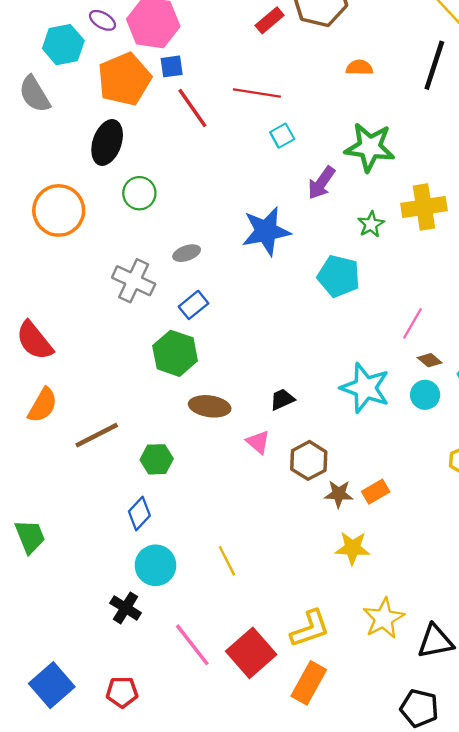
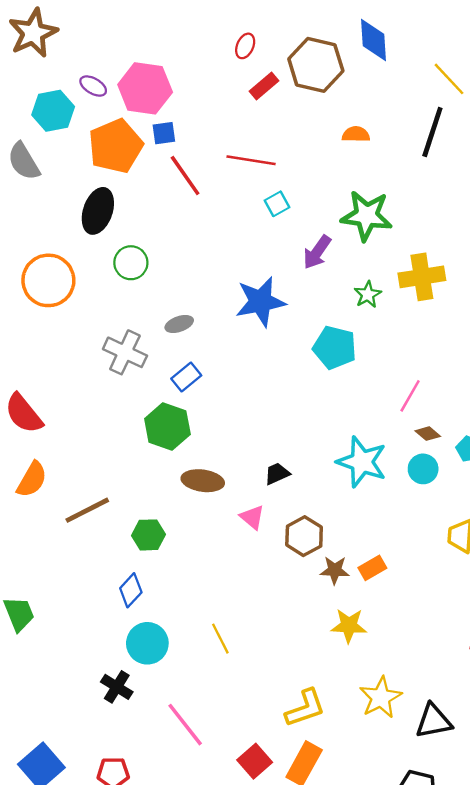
red square: (251, 653) -> (255, 761), moved, size x0.7

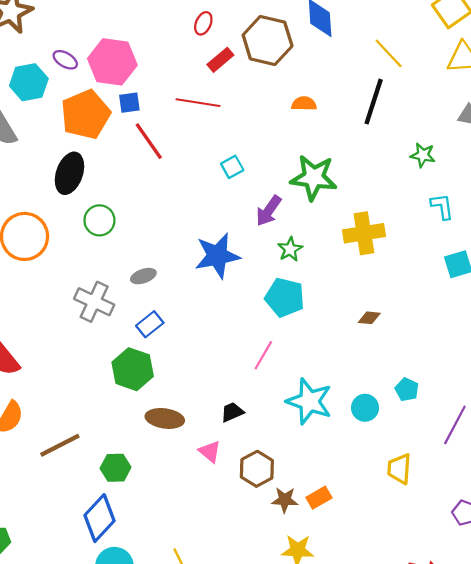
red line: (251, 160) -> (198, 103), moved
green star: (368, 295) -> (290, 249), moved
pink line: (410, 396) -> (263, 355), moved
brown diamond: (428, 434) -> (369, 318), moved, turned -35
blue diamond: (131, 590) -> (99, 518), size x1.5

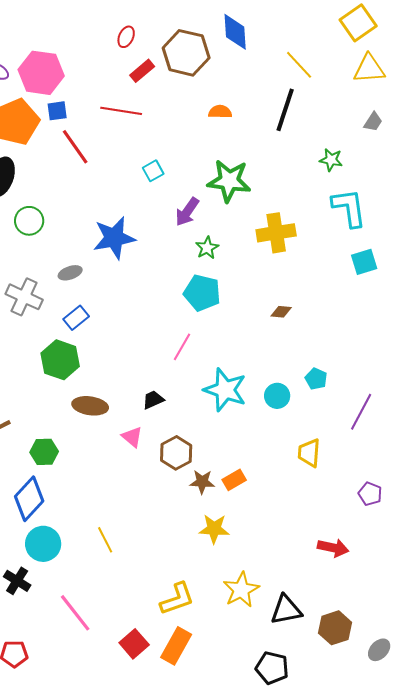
cyan L-shape: (442, 206) -> (349, 208), size x1.6
blue star: (217, 256) -> (114, 238), moved

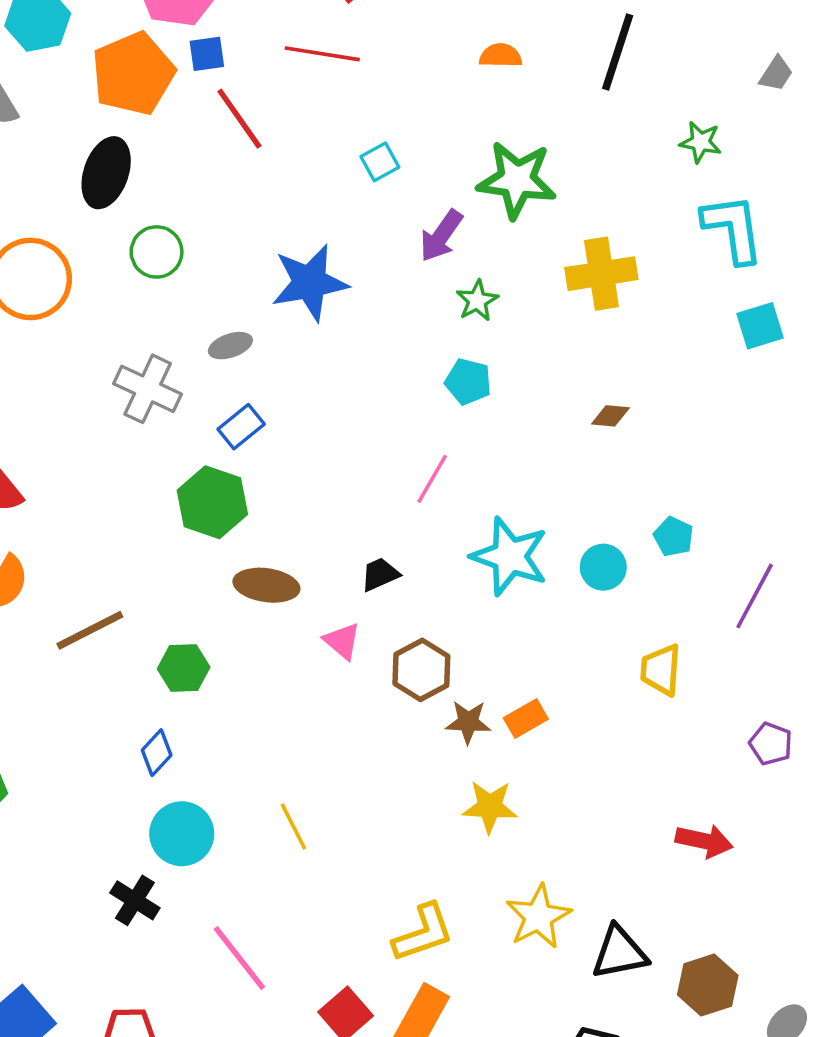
cyan pentagon: (202, 293) -> (468, 382), size x0.7
blue diamond: (29, 499) -> (157, 753), size x0.6

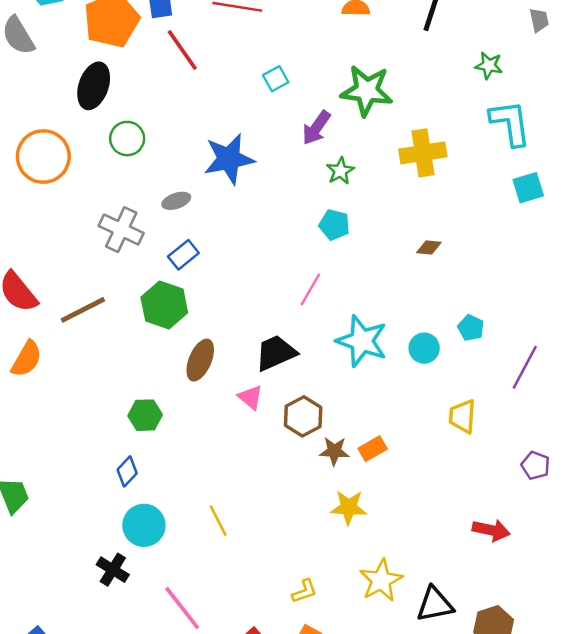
gray trapezoid: (776, 74) -> (539, 20), turned -45
black trapezoid: (380, 574) -> (276, 353), size x1.6
brown ellipse: (266, 585) -> (200, 360), turned -75
brown line: (90, 630) -> (83, 310), moved
yellow L-shape: (423, 933) -> (304, 591), size x0.6

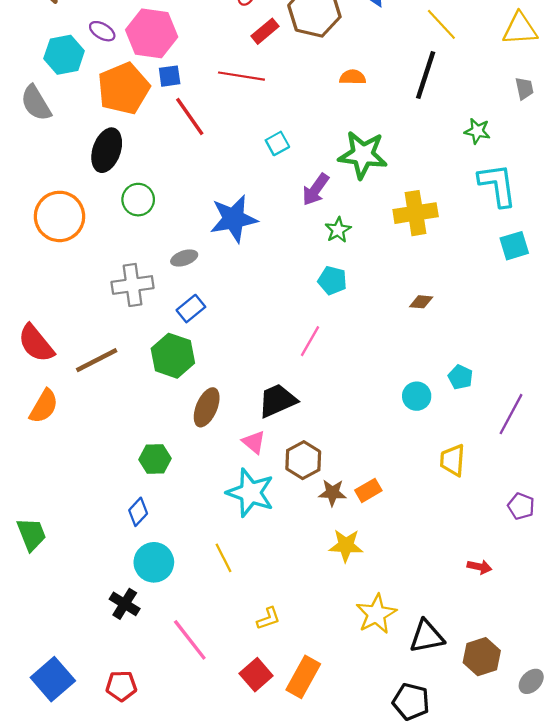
gray cross: (121, 230) -> (133, 285), turned -33
cyan star: (362, 341) -> (250, 493), moved
red arrow: (491, 530) -> (480, 567), size x0.7
yellow L-shape: (304, 591) -> (268, 618), moved

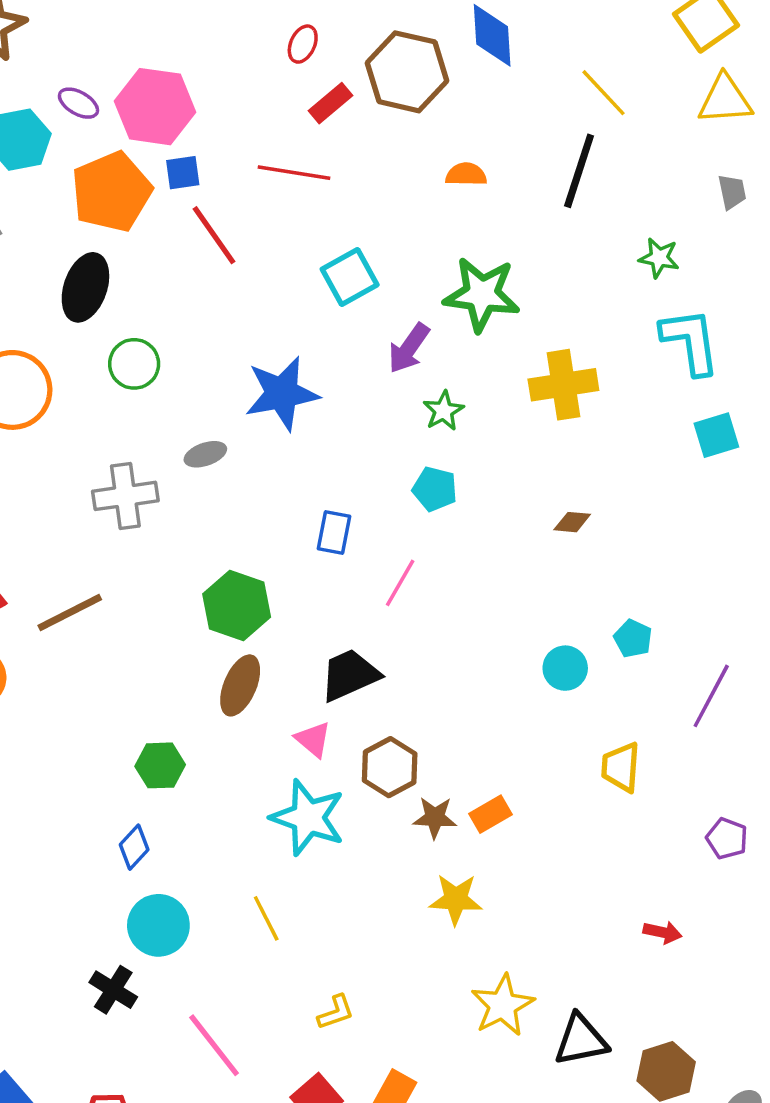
cyan square: (277, 143) -> (350, 277), size x1.5
blue rectangle: (191, 309) -> (334, 532), moved, turned -40
green hexagon: (173, 356) -> (237, 605), moved

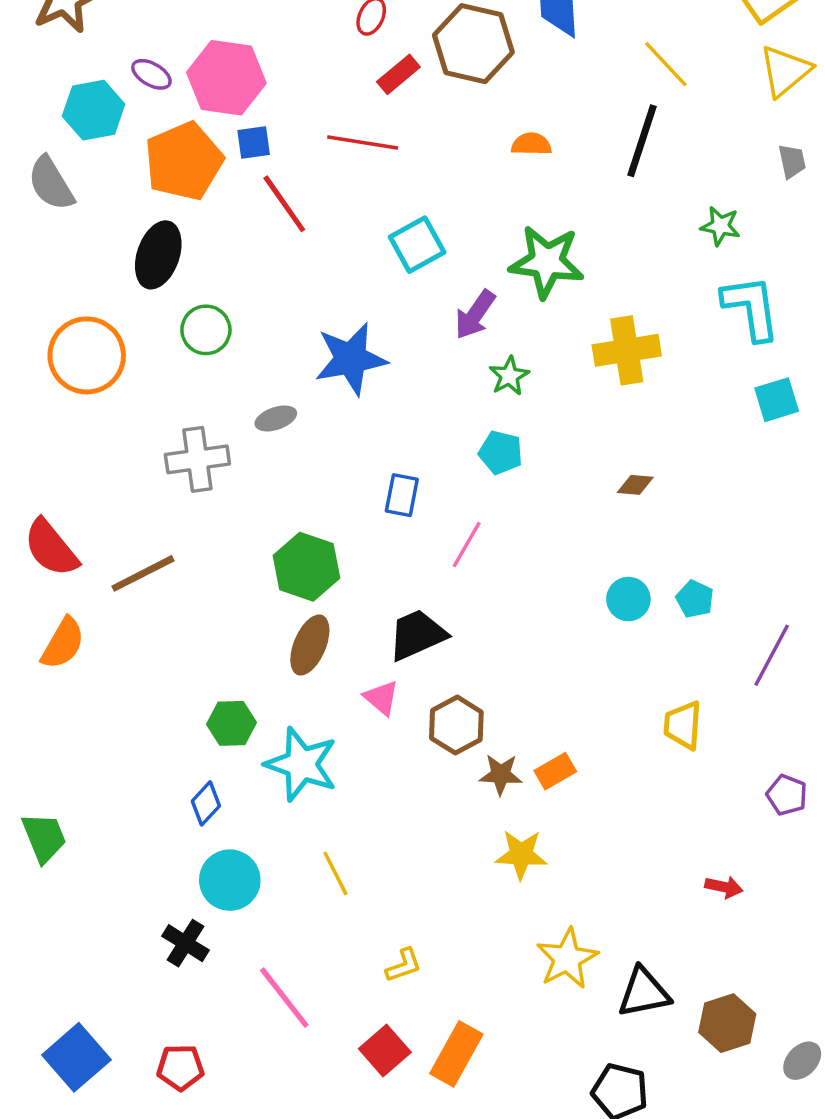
yellow triangle: (725, 100) -> (785, 71), turned -36
cyan circle: (565, 668) -> (628, 599), moved
cyan star: (308, 818) -> (301, 764), moved

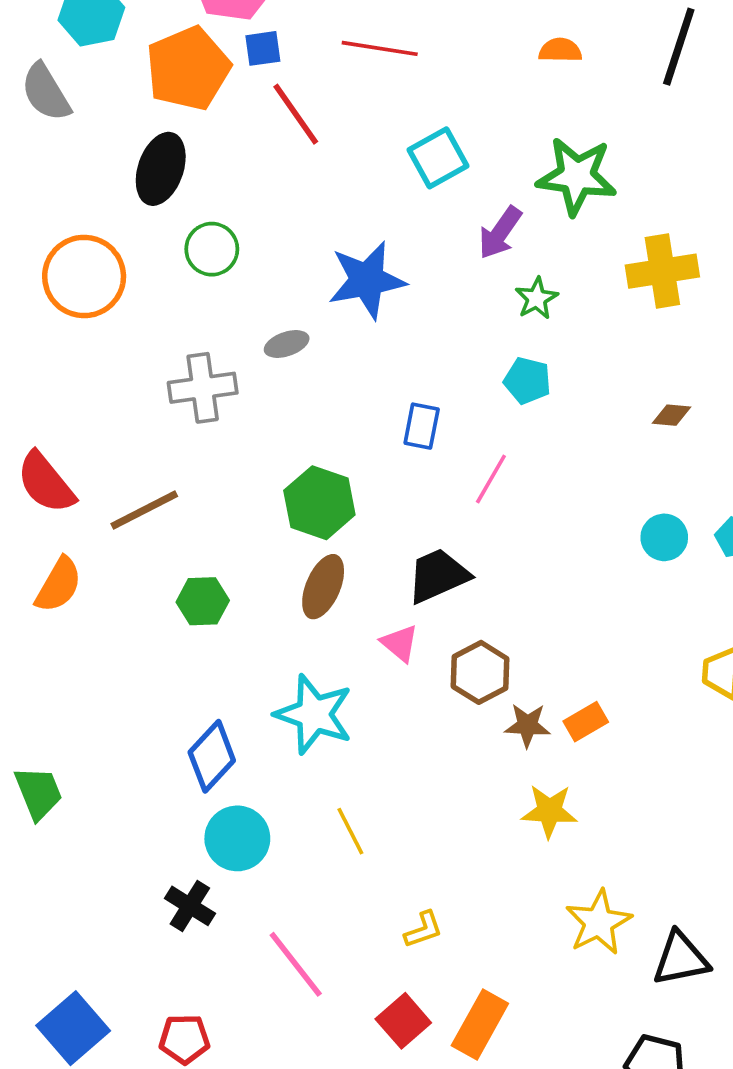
green hexagon: (232, 723) -> (203, 601), moved
blue diamond: (206, 803) -> (212, 756), size x1.5

